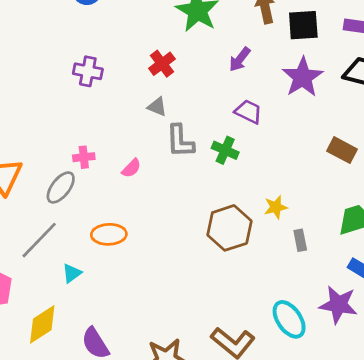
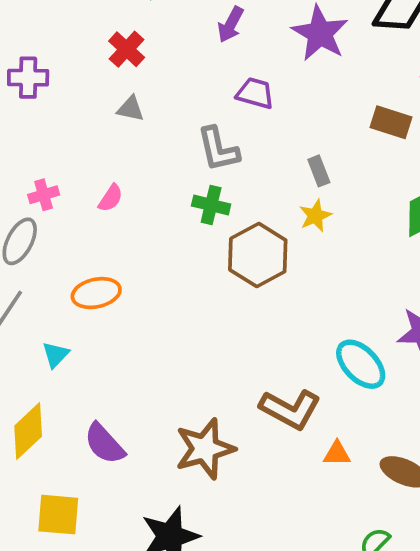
gray L-shape: (180, 141) -> (218, 149), moved
green cross: (225, 150) -> (211, 205), moved
gray rectangle: (300, 240) -> (319, 171), moved

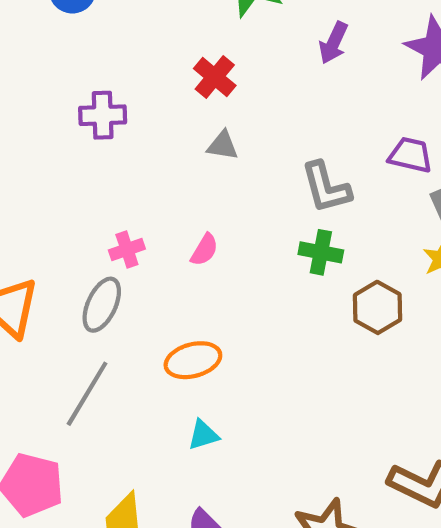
purple trapezoid: (255, 93) -> (410, 155), moved
brown hexagon: (258, 255) -> (378, 307), size x0.7
cyan triangle: (56, 355) -> (203, 435), moved, turned 32

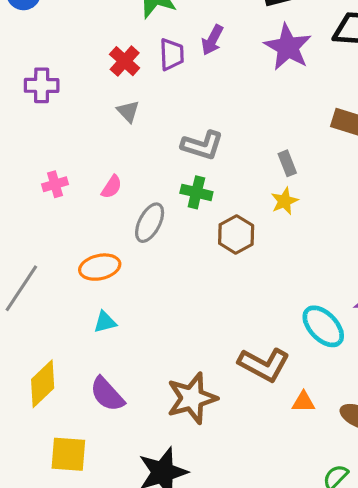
gray triangle: (223, 145) -> (128, 111), turned 35
purple trapezoid: (410, 155) -> (172, 54), moved, turned 72
gray L-shape: (326, 187) -> (202, 145), turned -60
gray ellipse: (102, 305) -> (150, 223), moved

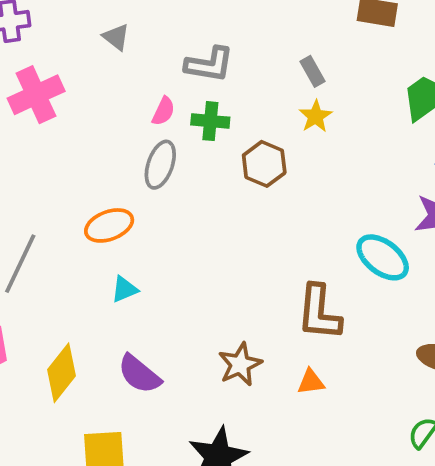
pink cross: (55, 184) -> (36, 95), moved, size x1.8
pink semicircle: (112, 187) -> (163, 111), moved
brown L-shape: (264, 365) -> (319, 313), turned 75
brown star: (192, 398) -> (240, 364), size x0.7
orange triangle: (303, 402) -> (311, 382), moved

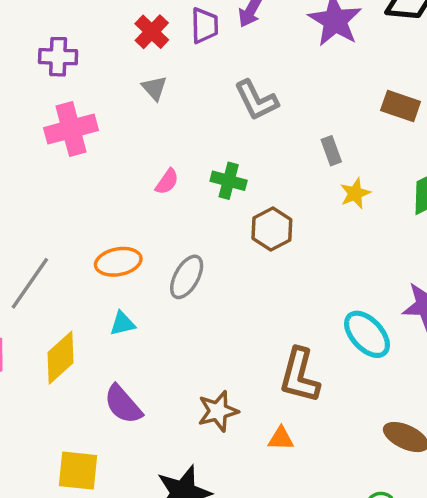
gray L-shape: (209, 64) -> (256, 100), moved, turned 45
pink semicircle: (163, 111) -> (167, 182), moved
yellow star: (316, 116) -> (355, 193), moved
gray ellipse: (160, 165) -> (187, 277), moved
yellow diamond: (62, 373) -> (60, 358), moved

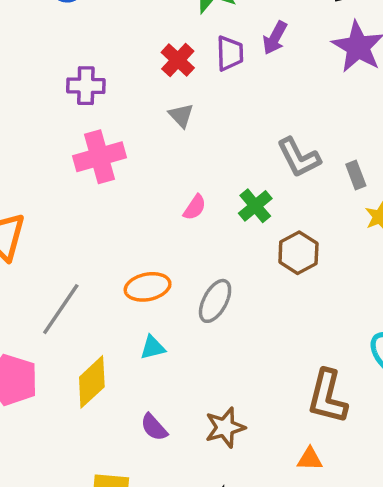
gray L-shape: (256, 100) -> (299, 157), moved
green cross: (229, 181) -> (255, 206), turned 36
purple semicircle: (123, 404) -> (154, 427), size x0.7
brown star: (218, 411) -> (225, 427), moved

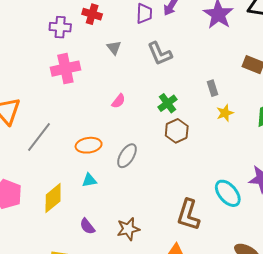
red cross: (178, 60) -> (92, 14), moved, turned -30
gray L-shape: (299, 157) -> (160, 54), moved
green cross: (255, 206) -> (167, 103), moved
gray line: (61, 309) -> (39, 137), moved

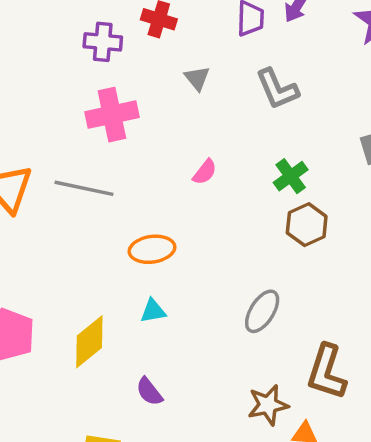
gray line: (39, 137) -> (84, 188), moved, turned 64
gray ellipse: (127, 156) -> (262, 311), moved
brown star: (128, 229) -> (268, 405), moved

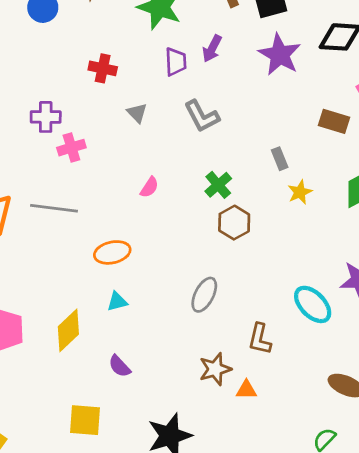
purple cross: (103, 42) -> (46, 117), moved
pink cross: (112, 115) -> (71, 148), size x0.7
brown L-shape: (327, 372) -> (260, 339), size x0.7

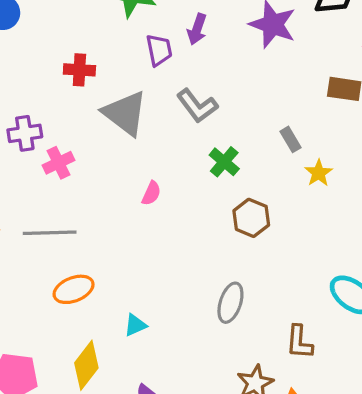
gray triangle: (137, 113) -> (125, 113), size x2.0
green cross: (218, 185) -> (224, 162), moved
orange ellipse: (112, 252) -> (74, 289), moved

